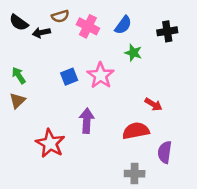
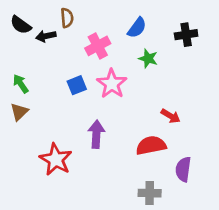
brown semicircle: (60, 16) -> (67, 18), turned -78
pink cross: (88, 26) -> (98, 46), moved, turned 35

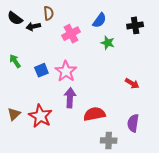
pink star: (112, 84) -> (66, 71), moved
blue square: (77, 85) -> (41, 70), moved
brown triangle: (19, 112) -> (14, 114), moved
red arrow: (171, 116) -> (132, 83), moved
red semicircle: (151, 145) -> (94, 114), moved

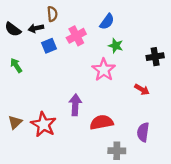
black semicircle: (15, 18) -> (13, 29), moved
black cross: (135, 25) -> (155, 57), moved
blue square: (41, 70) -> (49, 46), moved
pink star: (66, 71) -> (104, 70), moved

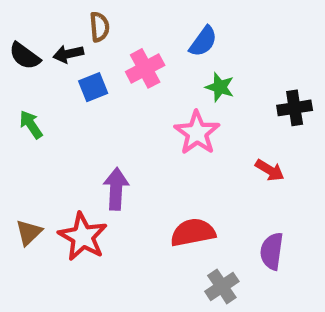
purple arrow: (75, 105) -> (116, 189), moved
gray cross: (117, 151) -> (222, 286), turned -35

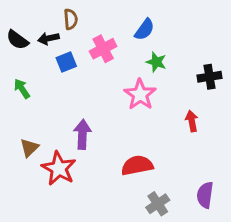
red arrow: (270, 170) -> (192, 121), turned -132
brown triangle: (29, 232) -> (29, 148), moved
purple semicircle: (272, 251) -> (205, 195), moved

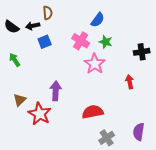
pink cross: (103, 49) -> (81, 41), moved, turned -30

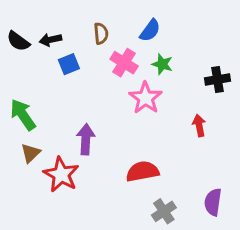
brown semicircle: (48, 13) -> (101, 34), moved
green arrow: (15, 60) -> (23, 115), moved, size x1.5

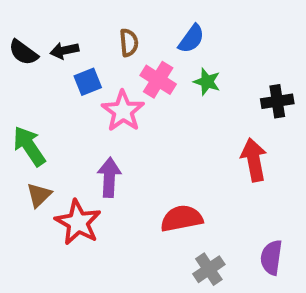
pink star: (145, 98) -> (123, 111), moved
red arrow: (199, 125) -> (254, 160), size x1.5

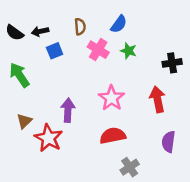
pink star: (123, 111) -> (112, 98), moved
green arrow: (29, 146) -> (19, 75), moved
purple semicircle: (271, 257) -> (168, 142), moved

